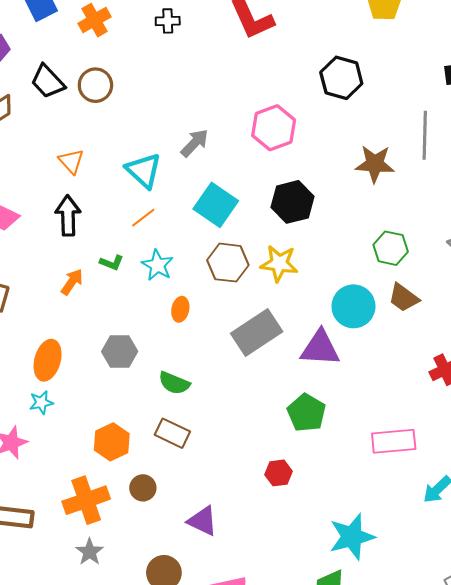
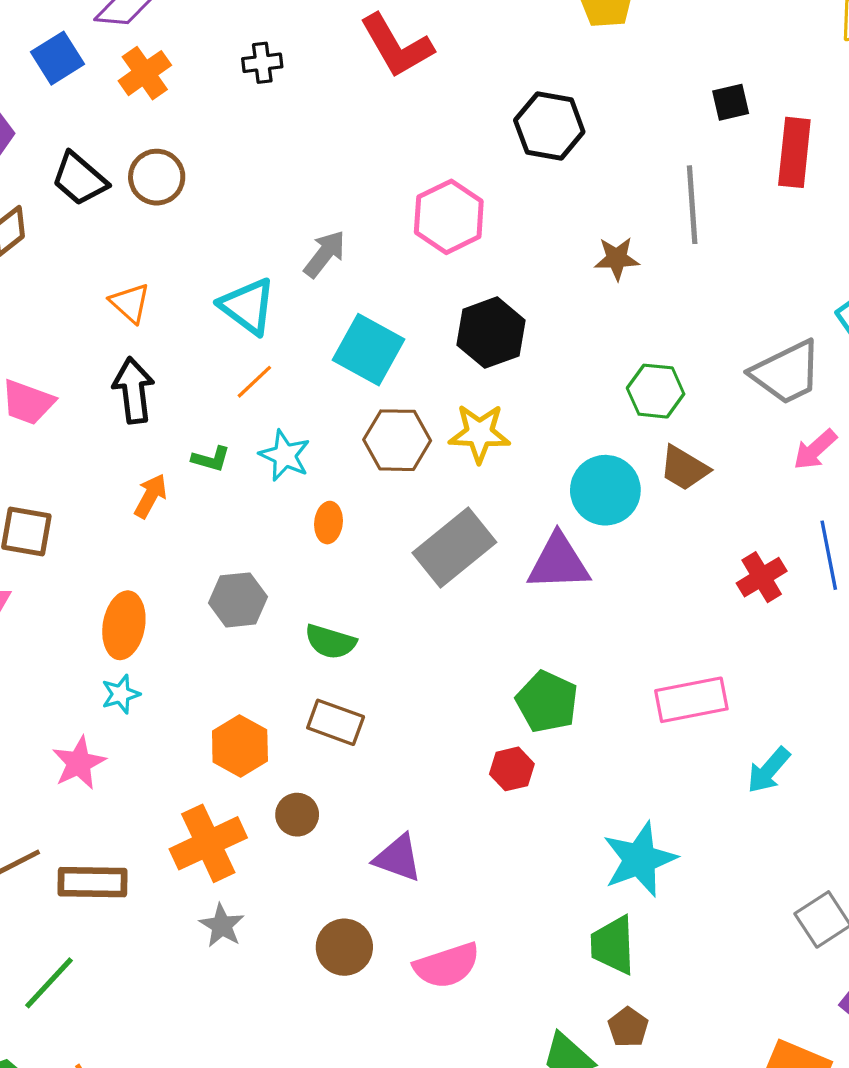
brown star: (375, 164) -> (617, 259), size x0.7
green pentagon: (306, 413) -> (547, 702), moved

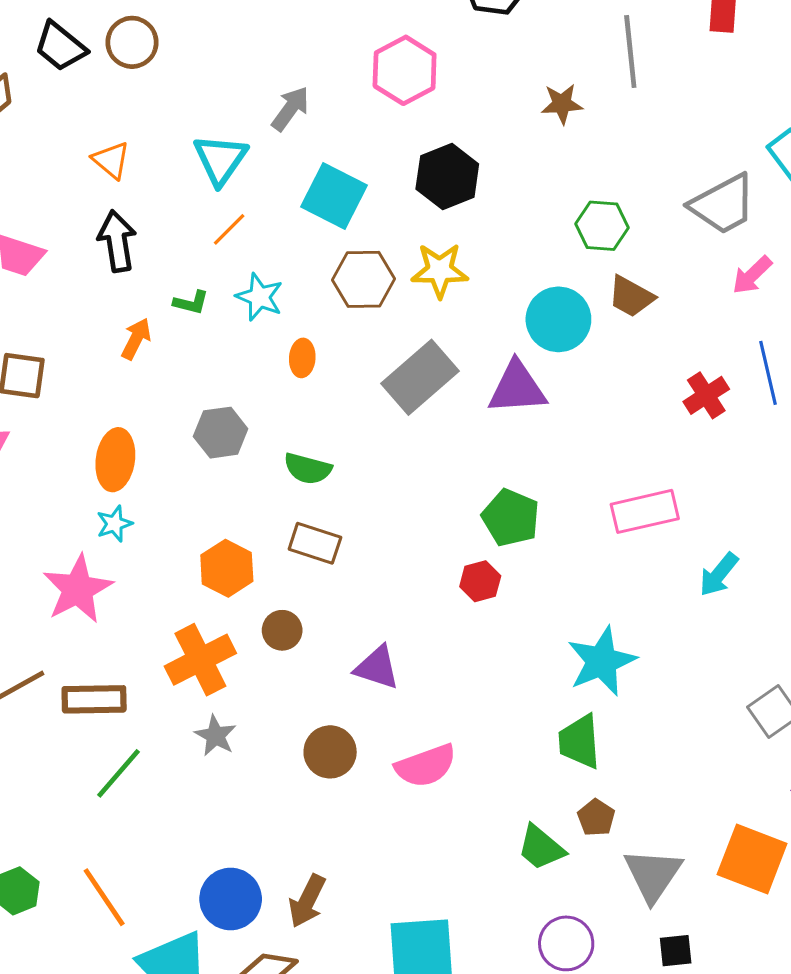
cyan triangle: (248, 306) -> (220, 159), turned 30
pink star: (79, 763) -> (78, 589), size x1.4
green line: (49, 983) -> (119, 773), moved

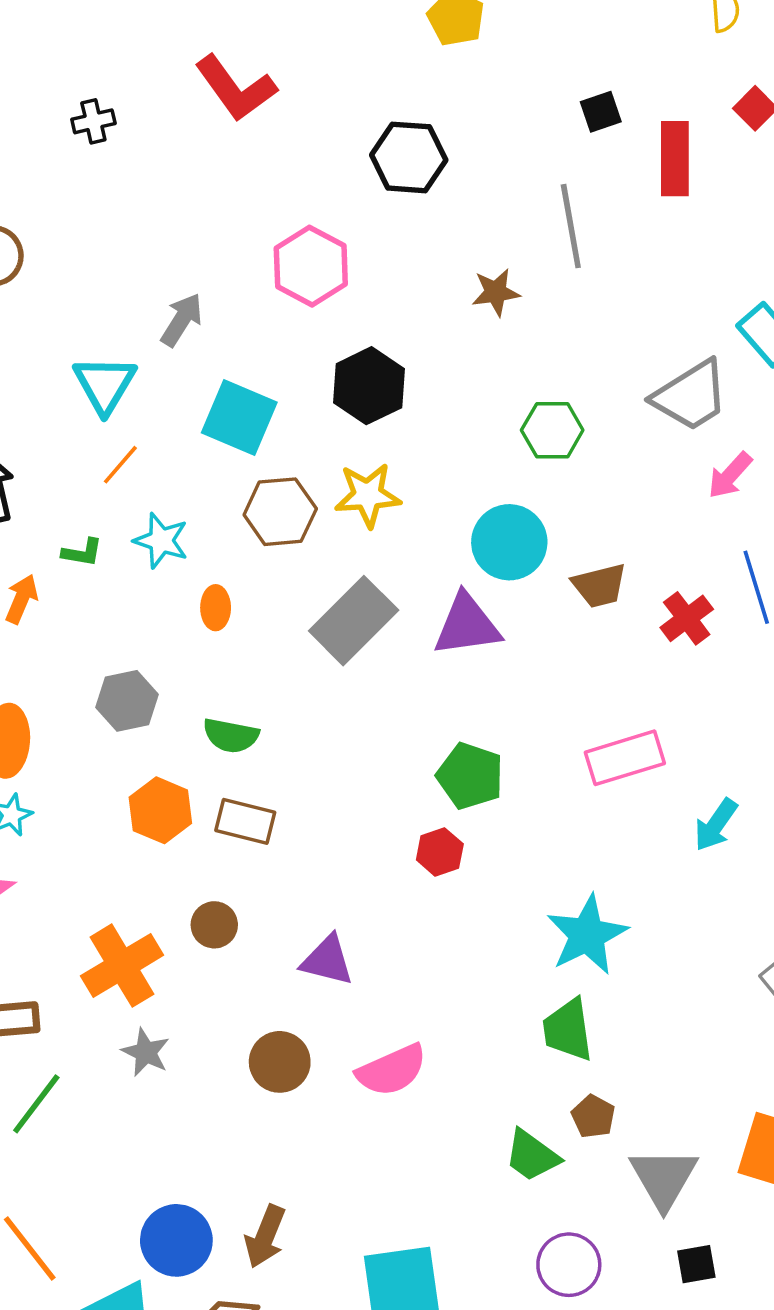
brown trapezoid: (631, 297) -> (599, 586), moved, turned -39
orange hexagon: (227, 568) -> (160, 810), moved

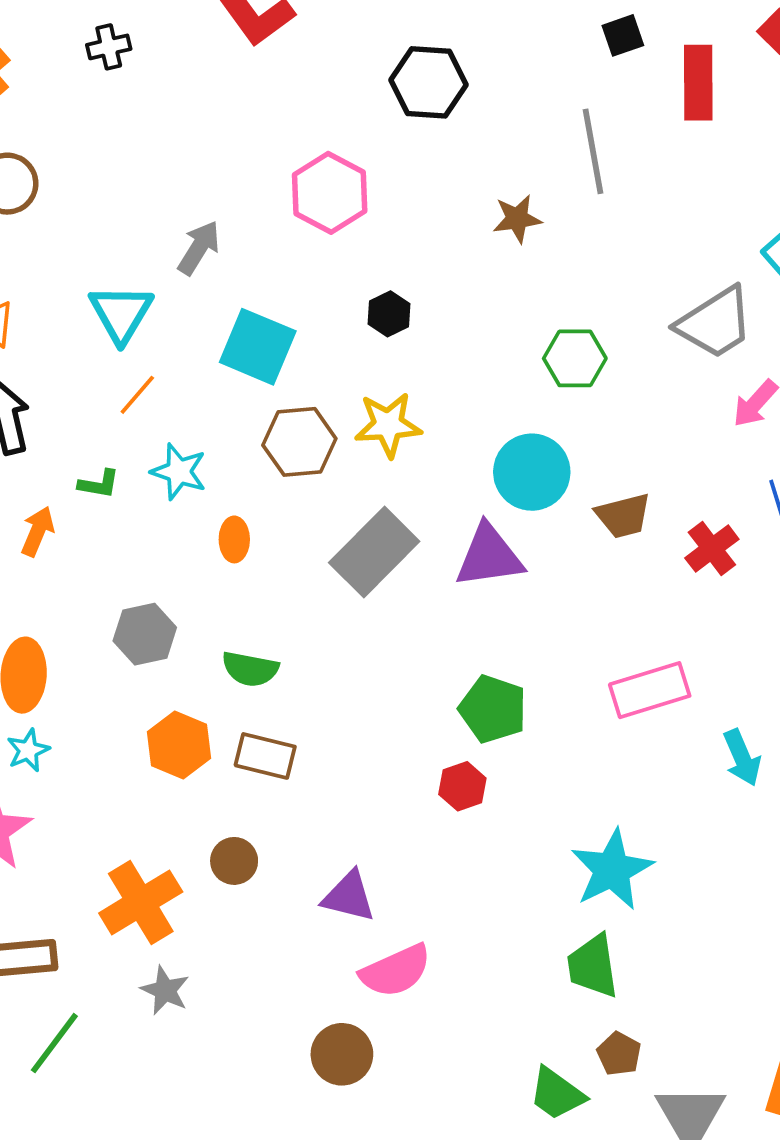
black hexagon: (369, 386) -> (389, 314), size x0.6
cyan arrow: (716, 825) -> (742, 758), turned -58
brown circle: (280, 1062) -> (342, 1054), moved
pink semicircle: (392, 1070) -> (396, 971), moved

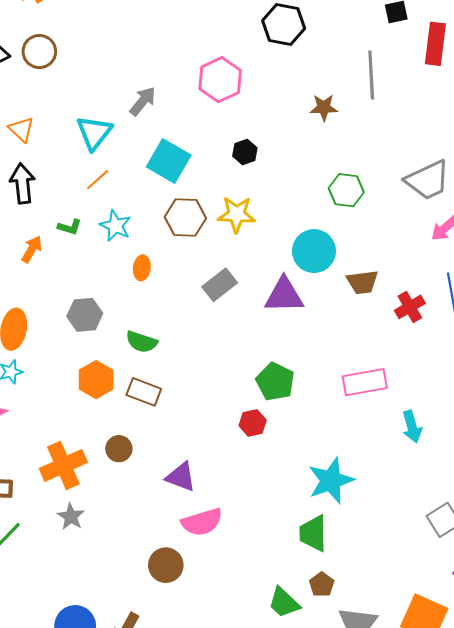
gray rectangle: (374, 552) -> (220, 285), size x0.7

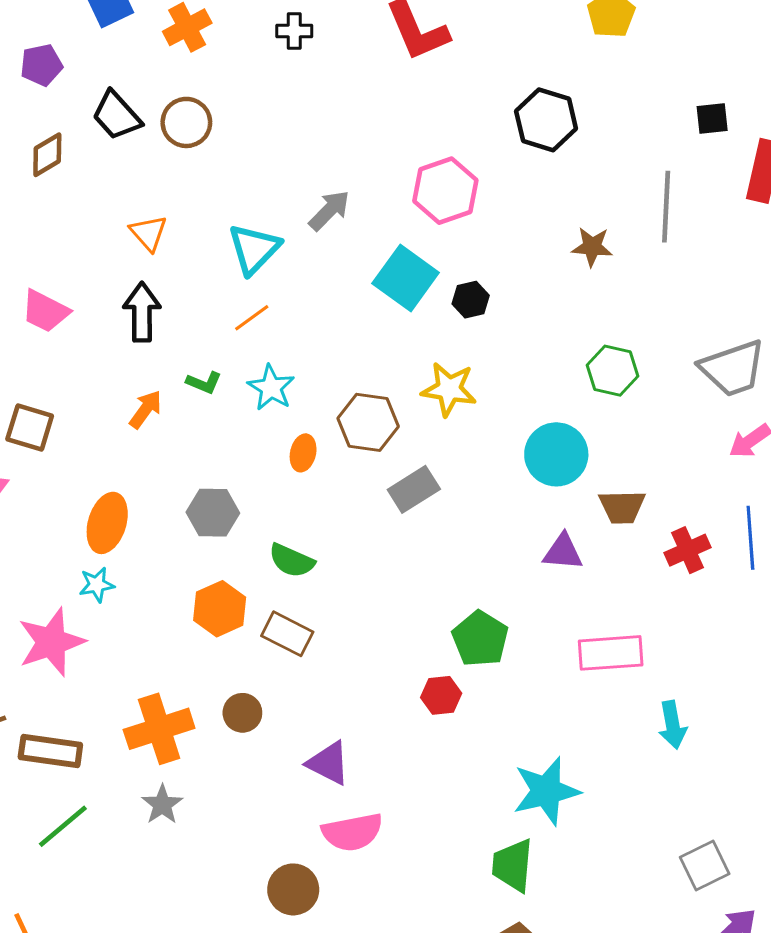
cyan square: (169, 161) -> (406, 278), moved
brown hexagon: (185, 218) -> (368, 422), moved
purple triangle: (284, 295) -> (563, 552), moved, size x0.7

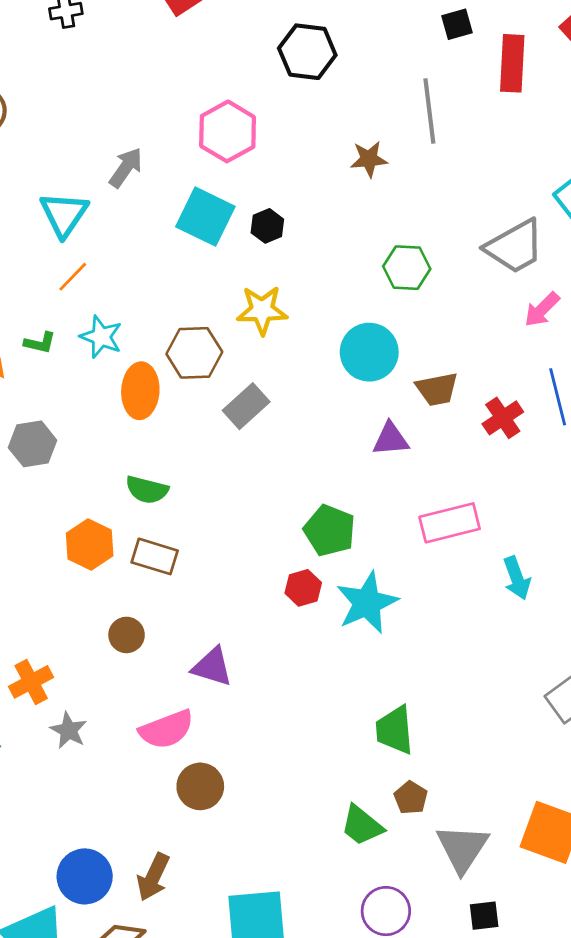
orange ellipse: (303, 453) -> (140, 391), size x1.6
gray hexagon: (213, 513) -> (33, 444), moved
orange cross: (159, 729) -> (31, 682), moved, size x0.7
cyan star: (546, 791) -> (367, 603), moved
pink semicircle: (352, 832) -> (166, 729), moved

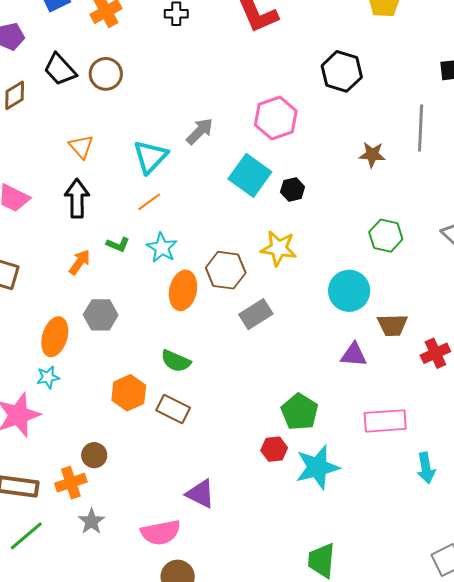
brown circle: (127, 635) -> (94, 455), moved

